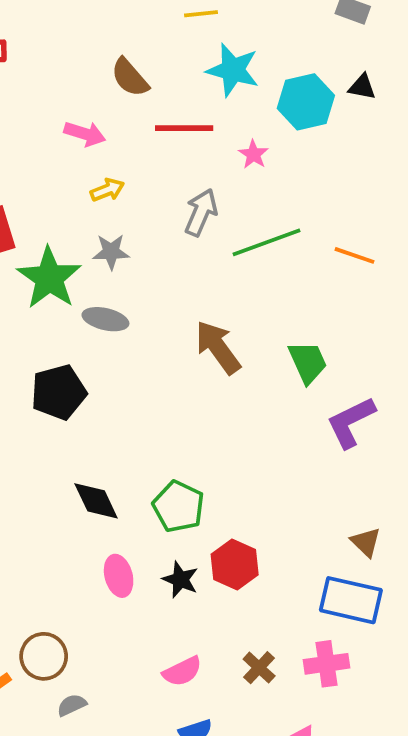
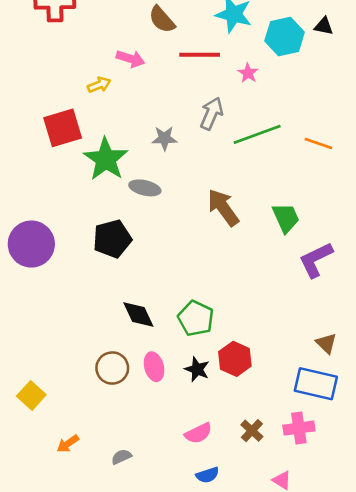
yellow arrow: (107, 190) -> (99, 85), moved
gray star: (111, 252) -> (164, 138), moved
brown circle: (44, 656) -> (112, 368), moved

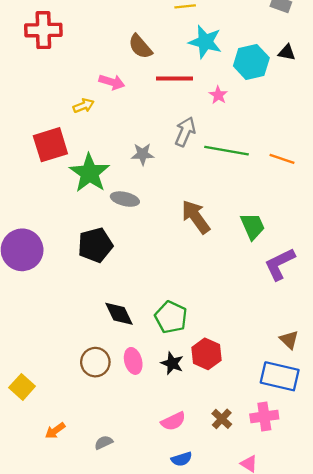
green line: (257, 134) -> (227, 151), turned 30

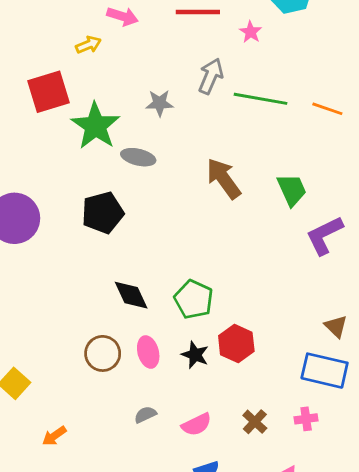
pink cross: (264, 416) -> (306, 419), size x0.7
gray semicircle: (104, 442) -> (145, 415), moved

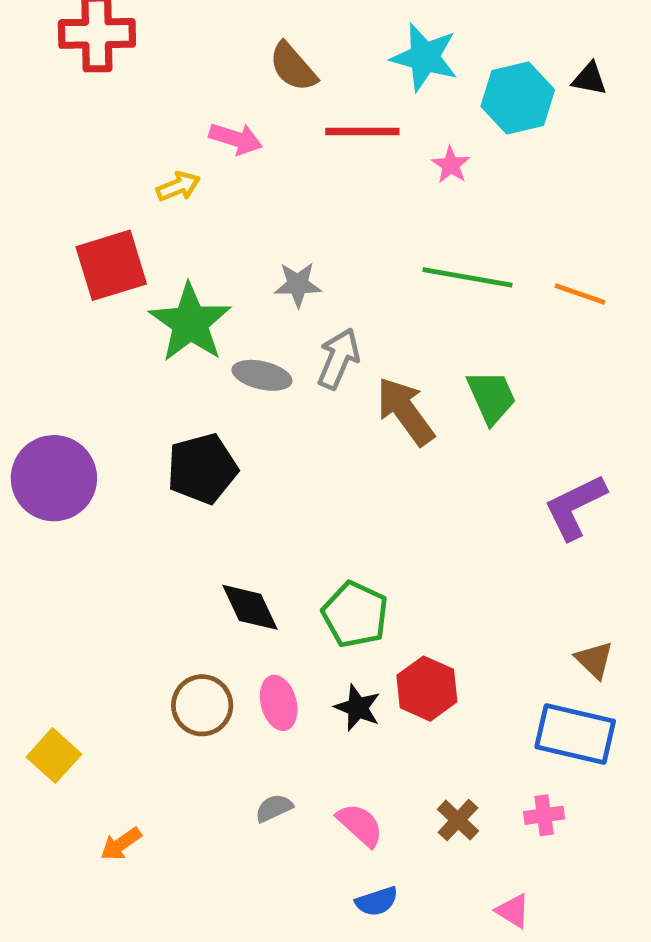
gray arrow: (211, 76) -> (338, 359), moved
green trapezoid: (292, 190) -> (491, 397), moved
pink semicircle: (197, 425) -> (360, 825), turned -112

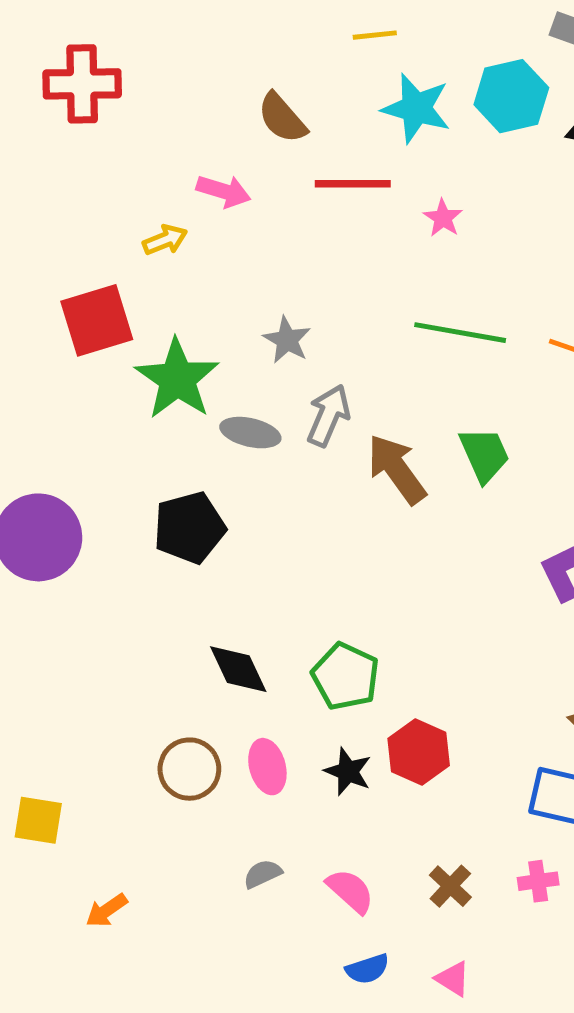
cyan hexagon: (518, 98) -> (511, 96), moved
gray star: (298, 284) -> (287, 340), turned 30
yellow square: (54, 756) -> (38, 820), turned -33
pink triangle: (513, 911) -> (453, 979), moved

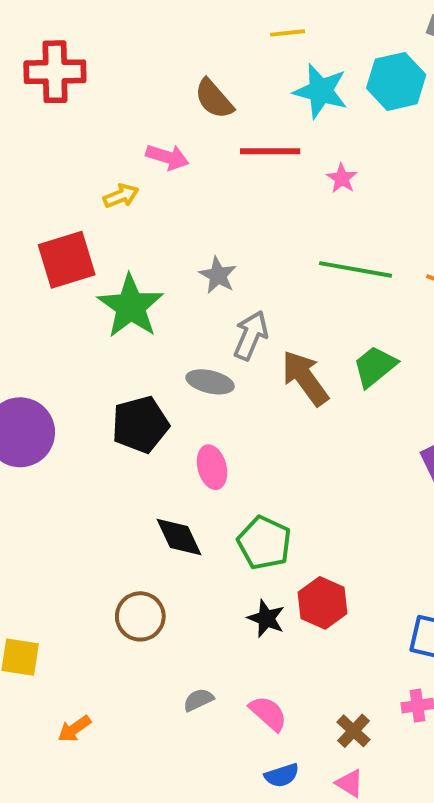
gray ellipse: (250, 433) -> (210, 382), moved
green trapezoid: (484, 454) -> (375, 366), turned -105
pink ellipse: (267, 767) -> (212, 467), moved
brown cross: (450, 886) -> (354, 731), moved

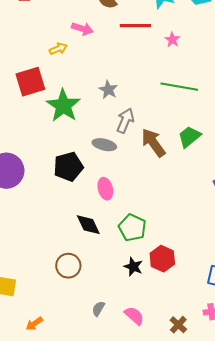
gray semicircle: (198, 700) -> (98, 309), turned -35

